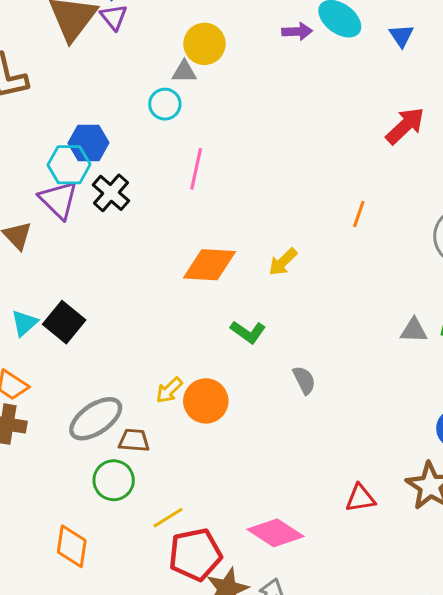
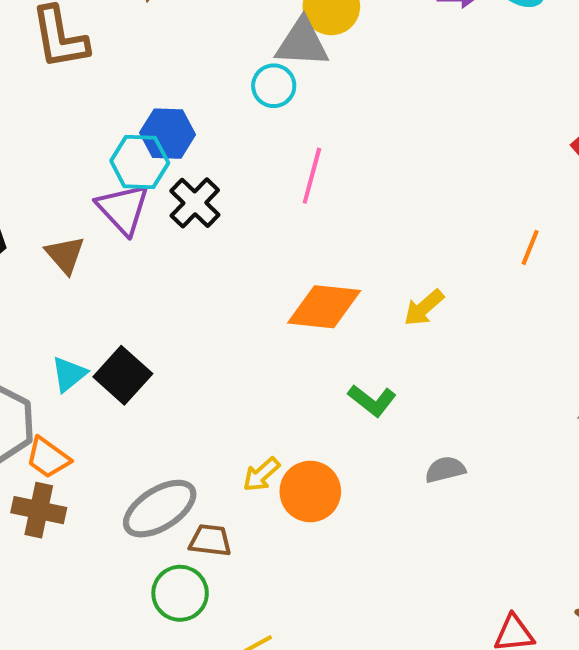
gray triangle: (184, 72) -> (302, 43), size x1.6
gray semicircle: (304, 380) -> (445, 470), turned -80

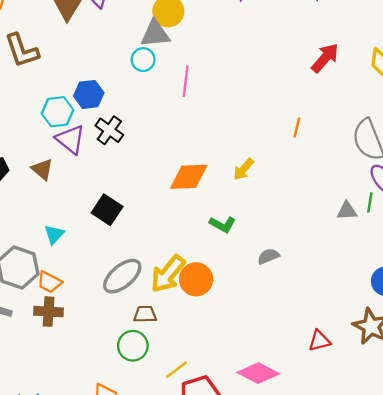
cyan hexagon: (140, 162) -> (58, 112), moved
pink line: (312, 176) -> (186, 81), moved
black square: (123, 375) -> (107, 210), moved
yellow arrow: (261, 475) -> (168, 274), size x1.8
gray ellipse: (160, 509) -> (122, 276), moved

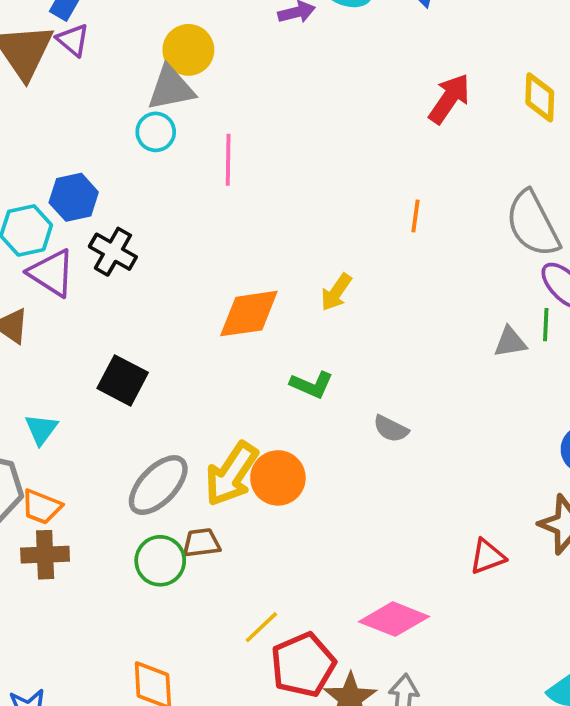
gray semicircle: (268, 256) -> (391, 429), turned -125
green circle: (133, 346) -> (160, 561), moved

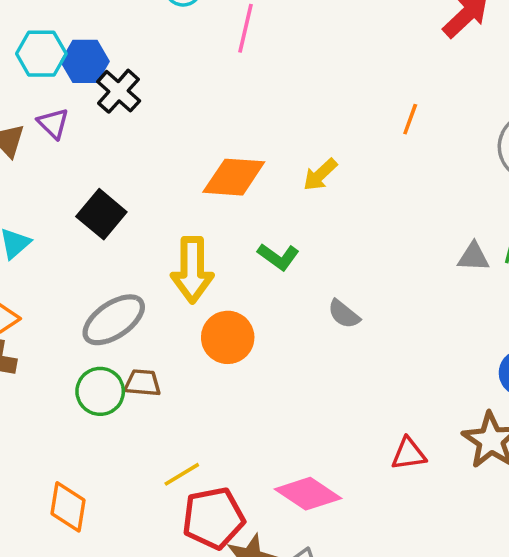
blue hexagon: (74, 197) -> (85, 61), moved
purple triangle: (52, 273) -> (53, 123), moved, size x0.7
yellow arrow: (231, 474) -> (192, 270), moved, turned -46

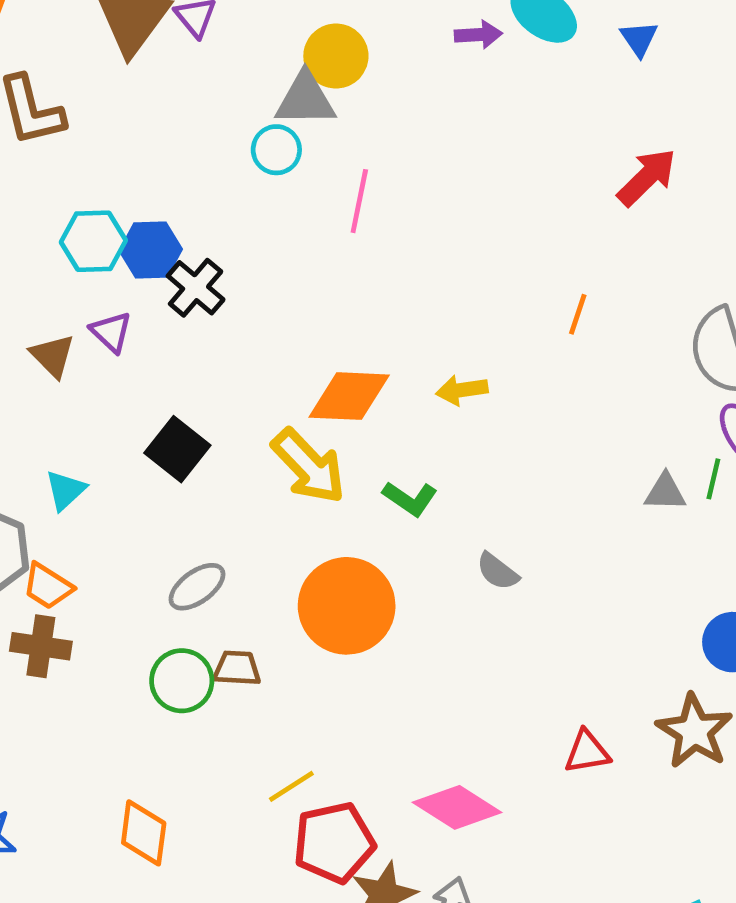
yellow arrow: (320, 175) -> (462, 390), turned 36
yellow arrow: (192, 270) -> (309, 466), moved, turned -42
gray ellipse: (114, 320) -> (197, 587), size x0.7
orange circle: (228, 337) -> (347, 606), size x1.4

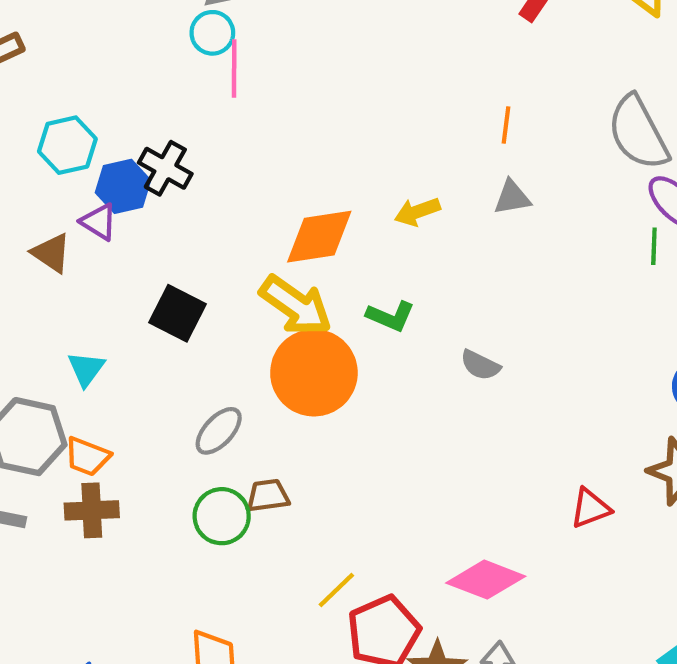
pink line: (359, 201) -> (234, 69), moved
blue hexagon: (151, 250) -> (123, 186), moved
gray triangle: (665, 492) -> (512, 198), moved
orange circle: (347, 606) -> (314, 373), moved

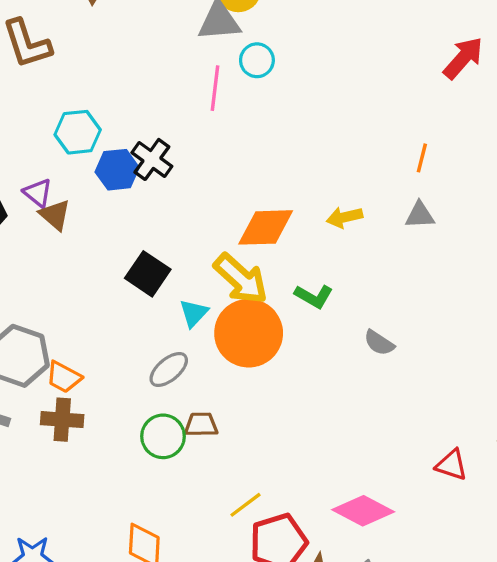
cyan circle: (212, 33) -> (257, 60), moved
purple triangle: (99, 222) -> (38, 193), moved
cyan triangle: (86, 369) -> (194, 313), moved
red triangle: (590, 508) -> (452, 465), turned 32

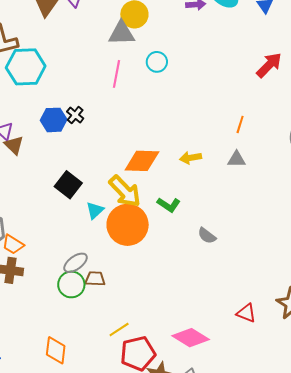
cyan circle: (257, 60) -> (157, 62), moved
cyan hexagon: (78, 132) -> (26, 67), moved, size x1.4
black cross: (152, 159) -> (75, 115), size x0.7
gray ellipse: (169, 369) -> (76, 263), moved

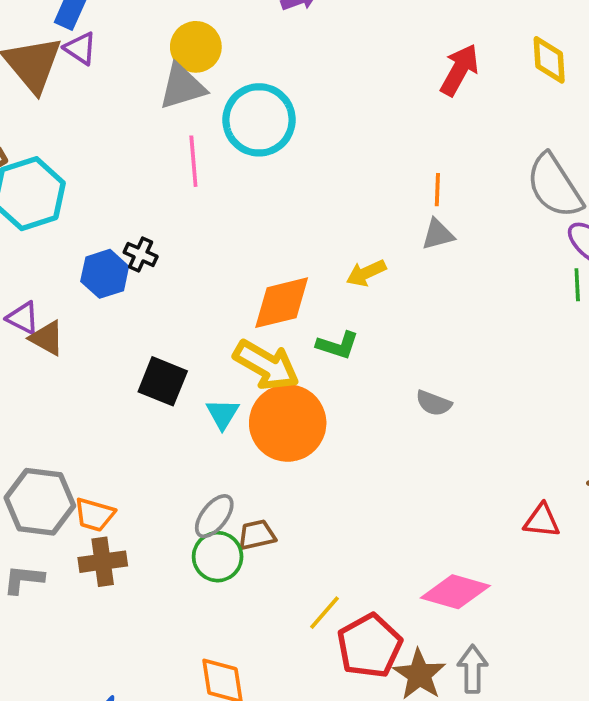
cyan circle: (157, 62) -> (259, 120), size x1.8
gray triangle: (237, 159) -> (438, 234), moved
green L-shape: (169, 205) -> (338, 345), moved

